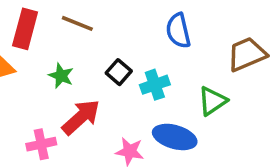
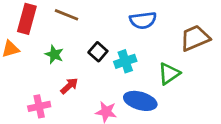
blue semicircle: (178, 31) -> (143, 20), turned -84
red arrow: (81, 117) -> (69, 86), size x0.6

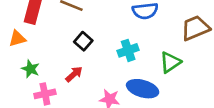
black square: (98, 52) -> (83, 41), moved
green star: (54, 54) -> (30, 69), moved

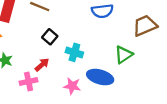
cyan cross: (128, 50) -> (74, 52), moved, turned 36
pink cross: (45, 94) -> (29, 81), moved

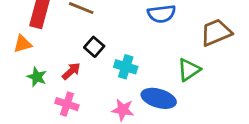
red arrow: (42, 65) -> (71, 71), moved
pink cross: (29, 81) -> (67, 104), turned 30

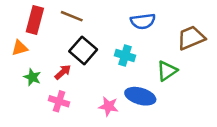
black square: (94, 47) -> (83, 50), size x1.5
cyan cross: (126, 67) -> (125, 56), moved

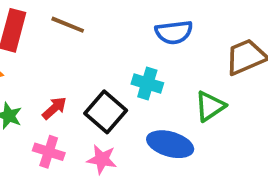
black square: (83, 50) -> (106, 112), moved
pink star: (109, 106) -> (102, 159), moved

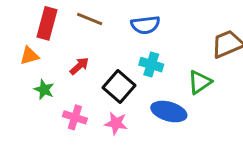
blue semicircle: (174, 32) -> (145, 25), moved
red arrow: (54, 108) -> (79, 66), moved

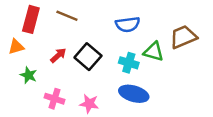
blue semicircle: (145, 25) -> (128, 24), moved
cyan cross: (151, 65) -> (129, 63), moved
green triangle: (200, 82) -> (154, 52), moved, turned 50
black square: (119, 87) -> (88, 57), moved

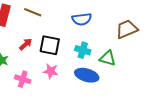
green triangle: (154, 52) -> (108, 58), moved
black square: (88, 57) -> (50, 45), turned -30
pink star: (89, 104) -> (51, 71), moved

